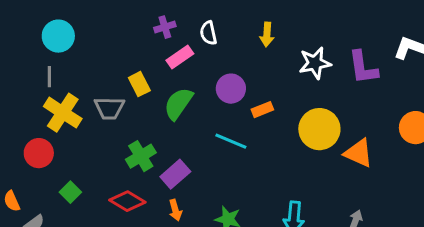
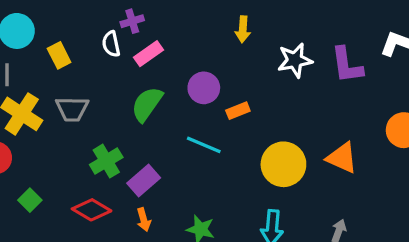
white semicircle: (208, 33) -> (111, 44), moved
yellow rectangle: (139, 84) -> (59, 55), moved
yellow circle: (319, 129) -> (283, 164), moved

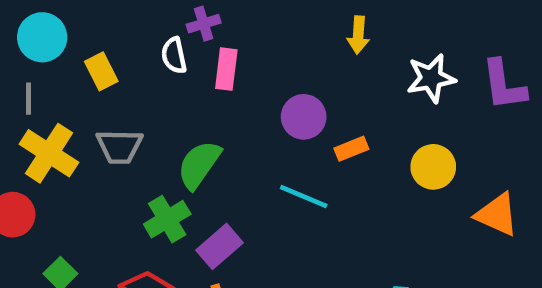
pink rectangle: (149, 54) -> (226, 69), turned -48
green semicircle: (147, 104) -> (199, 165), moved
yellow circle: (283, 164) -> (433, 167), moved, size x0.7

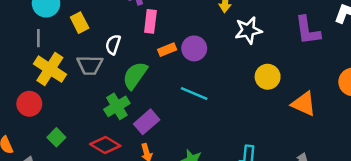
white semicircle: (174, 55) -> (113, 45), moved, turned 30
white star: (431, 78) -> (248, 30), moved
orange rectangle: (351, 149) -> (167, 50), moved

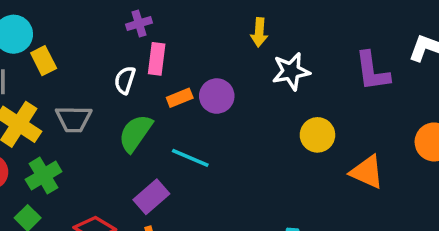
yellow rectangle: (80, 23) -> (44, 61), moved
white semicircle: (113, 45) -> (125, 80), moved
cyan line: (194, 93) -> (190, 158), moved
green cross: (117, 106) -> (44, 176), moved

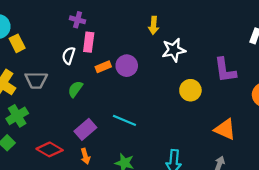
purple cross: (139, 24) -> (78, 20), turned 32
purple L-shape: (372, 71) -> (225, 70), moved
green semicircle: (135, 133) -> (75, 89), size x0.7
cyan line: (190, 158) -> (124, 120), moved
orange triangle: (367, 172) -> (225, 129), moved

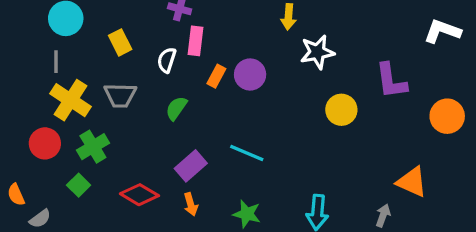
yellow rectangle: (17, 43) -> (120, 42), moved
orange rectangle: (103, 67) -> (216, 76), turned -40
orange triangle: (225, 129) -> (412, 182), moved

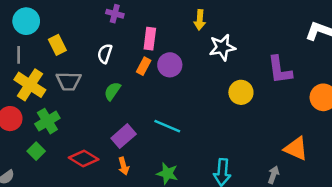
pink rectangle: (196, 41) -> (150, 39), moved
yellow rectangle: (120, 42) -> (57, 45), moved

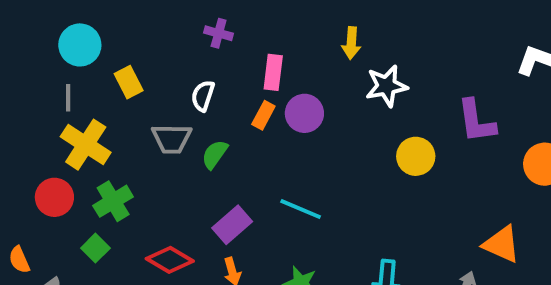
gray trapezoid: (69, 81) -> (172, 139), moved

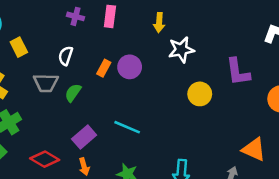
pink rectangle: (273, 72) -> (110, 16), moved

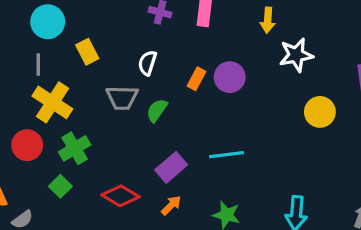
cyan line: (127, 127) -> (227, 155), turned -30
orange arrow: (84, 167) -> (171, 205), turned -119

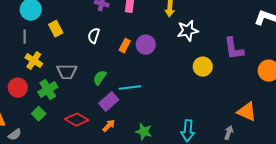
gray trapezoid: (122, 98) -> (67, 72), moved
yellow cross: (52, 102) -> (34, 61), size x0.7
green semicircle: (157, 110) -> (100, 78), moved
cyan line: (227, 155) -> (130, 88), moved

